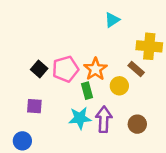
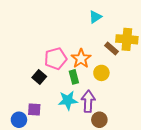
black square: (39, 69) -> (39, 77), moved
brown rectangle: (136, 69) -> (112, 48), moved
purple square: (34, 106) -> (34, 110), moved
brown circle: (137, 124) -> (99, 120), moved

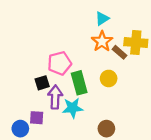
orange star: (81, 59) -> (102, 41), moved
black square: (39, 77) -> (42, 83), turned 32
green rectangle: (74, 77) -> (79, 83), size x1.5
purple arrow: (88, 101) -> (55, 97), moved

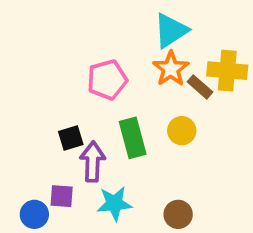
cyan triangle: (102, 19) -> (171, 31), size x1.5
pink pentagon: (60, 63) -> (107, 80), moved
cyan star: (73, 108) -> (114, 203), moved

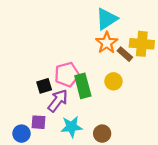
pink pentagon: (107, 80) -> (67, 75), moved
purple arrow: (93, 162) -> (58, 101), turned 35
brown circle: (178, 214) -> (102, 134), moved

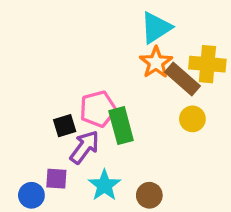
brown rectangle: (125, 54) -> (183, 79), size x1.5
yellow circle: (113, 81) -> (192, 119), moved
cyan star: (71, 127) -> (104, 185), turned -30

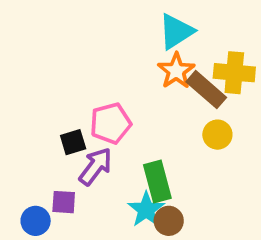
green rectangle: (121, 126) -> (157, 181), moved
cyan star: (104, 185) -> (146, 210), moved

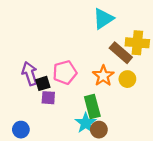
orange star: (176, 71) -> (103, 76), moved
purple arrow: (96, 166) -> (30, 74), moved, turned -55
purple square: (64, 202) -> (48, 98), moved

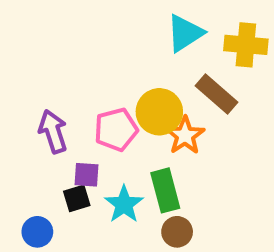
yellow cross: (137, 43) -> (246, 45), moved
yellow circle: (127, 79) -> (159, 112), moved, size x1.5
black square: (43, 83) -> (77, 198), moved
cyan star: (86, 123) -> (124, 204), moved

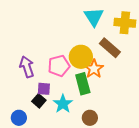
cyan triangle: (185, 33) -> (94, 17), turned -30
green rectangle: (165, 190) -> (83, 84), moved
black square: (77, 198) -> (39, 101), turned -32

